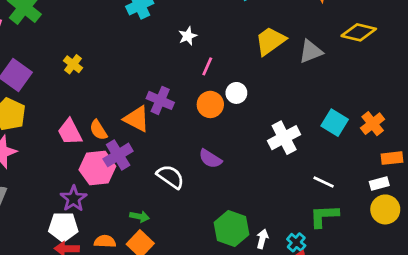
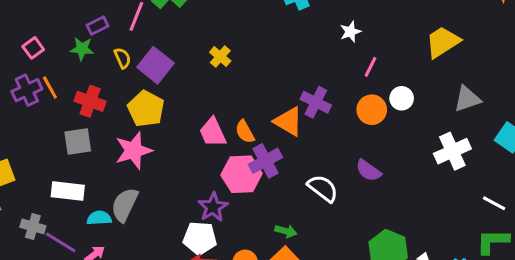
gray triangle: (311, 51) -> (467, 99), moved

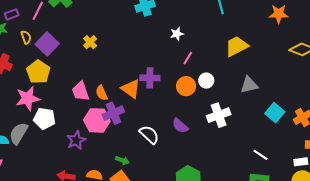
purple cross: (316, 102) -> (150, 78), turned -30
white cross: (452, 151) -> (219, 115), moved
white pentagon: (200, 238) -> (44, 119), moved

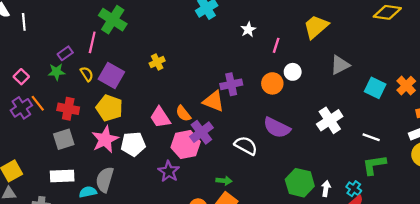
yellow cross: (90, 42) -> (157, 62), turned 32
pink line: (188, 58) -> (276, 45), moved
white cross: (219, 115) -> (330, 120), moved
white pentagon: (44, 119) -> (133, 144), moved
purple semicircle: (180, 126) -> (277, 128), size x1.4

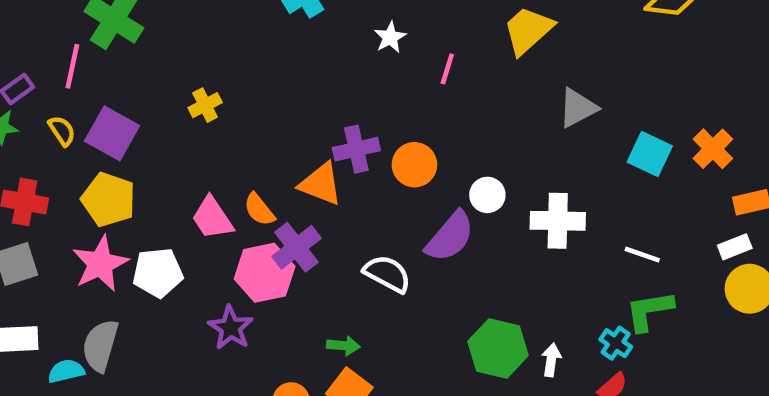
white circle: (293, 72) -> (487, 195), moved
orange circle: (272, 83) -> (414, 165), moved
white cross: (330, 120) -> (558, 221), turned 35
purple semicircle: (277, 128) -> (450, 237), turned -76
cyan cross: (354, 189) -> (616, 343), moved

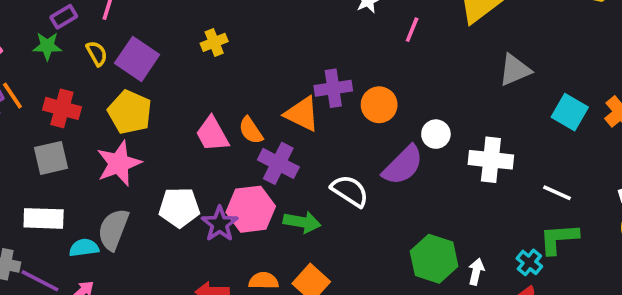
purple cross: (296, 247) -> (278, 163), turned -30
white pentagon: (158, 273) -> (179, 207), moved
pink hexagon: (265, 273) -> (251, 209), moved
green arrow: (343, 346) -> (302, 222), moved, size x1.4

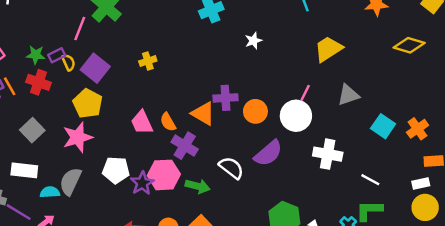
purple rectangle: (64, 17) -> (57, 55), moved
pink line: (412, 30) -> (305, 93), moved
red cross: (62, 108) -> (38, 82), moved
white circle: (436, 134) -> (296, 116), moved, size x1.6
gray square: (51, 158) -> (32, 130), turned -35

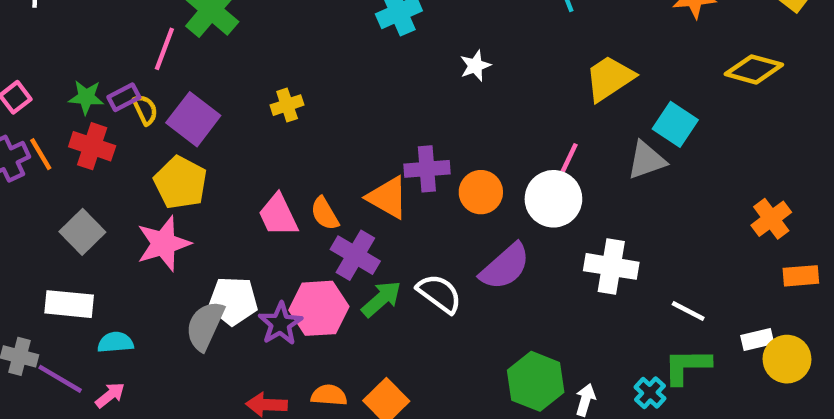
cyan square: (383, 126) -> (675, 124), moved
gray semicircle: (70, 181) -> (205, 326), moved
white rectangle: (421, 184) -> (757, 340), moved
green arrow: (198, 186) -> (381, 299), moved, turned -55

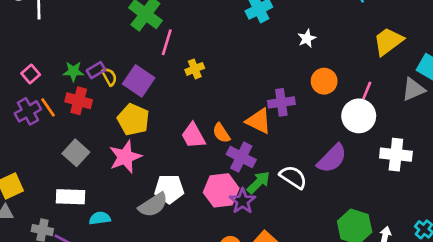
pink line: (164, 49) -> (167, 42), moved
orange circle: (481, 192) -> (324, 81), moved
purple star: (280, 324) -> (243, 201), moved
gray semicircle: (205, 326) -> (153, 205), turned -144

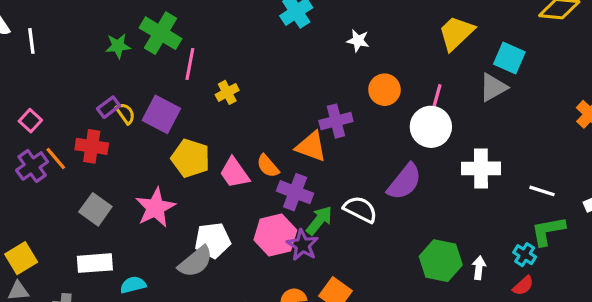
white star: (307, 38) -> (358, 41), turned -30
green star: (73, 71) -> (118, 46), moved
yellow pentagon: (133, 120) -> (191, 158), moved

